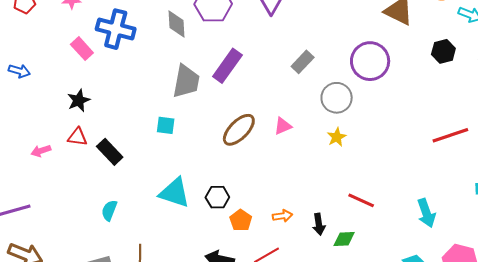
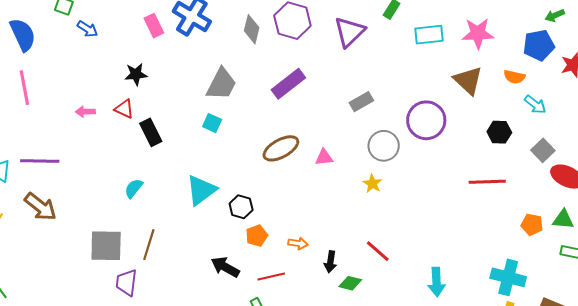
gray trapezoid: (186, 81) -> (221, 84), moved
red line: (450, 135) -> (487, 182), moved
yellow star: (337, 137) -> (372, 183), turned -30
cyan triangle: (175, 193) -> (201, 190), turned 48

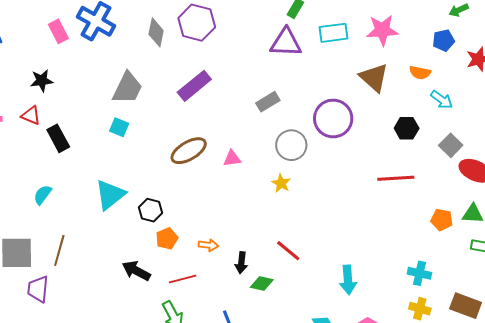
purple triangle: (349, 32) -> (286, 43), moved, turned 48
blue pentagon: (539, 45) -> (443, 40), size x0.7
cyan cross: (508, 277) -> (419, 273), size x0.7

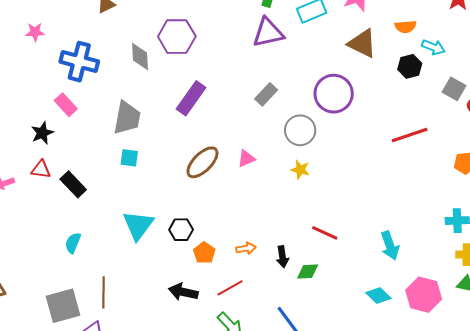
pink rectangle: (58, 31) -> (66, 105), moved
black hexagon: (407, 128) -> (410, 66), moved

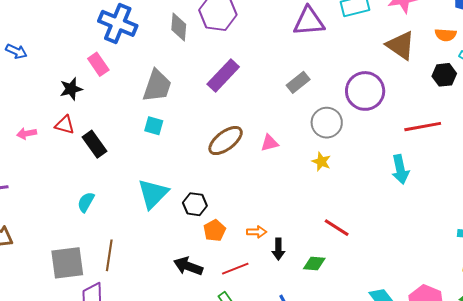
red line: (410, 135) -> (423, 127), moved
cyan arrow: (390, 246) -> (400, 169), moved
black arrow: (282, 257) -> (278, 249), moved

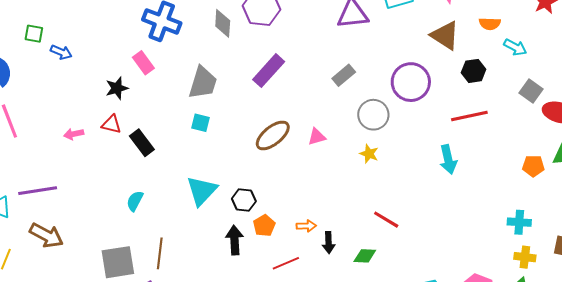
black hexagon: (444, 75) -> (474, 71), moved
black arrow: (188, 266) -> (235, 240), moved, turned 68

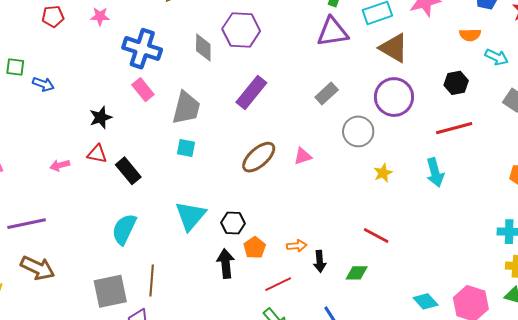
brown triangle: (445, 35) -> (394, 48), moved
pink rectangle: (143, 63) -> (143, 90), moved
yellow star: (369, 154) -> (383, 173), moved, turned 30
cyan semicircle: (135, 201) -> (124, 229), size x1.5

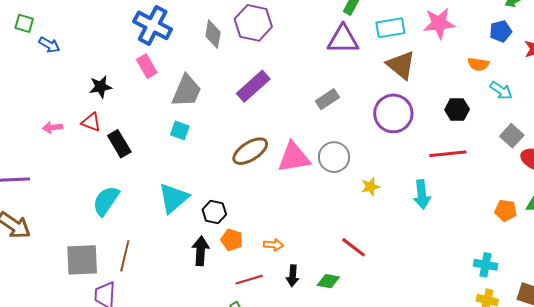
gray circle: (358, 131) -> (334, 157), moved
pink triangle: (303, 156) -> (294, 157), size x1.8
orange pentagon: (255, 248) -> (232, 240), turned -30
black arrow: (320, 261) -> (293, 276), moved

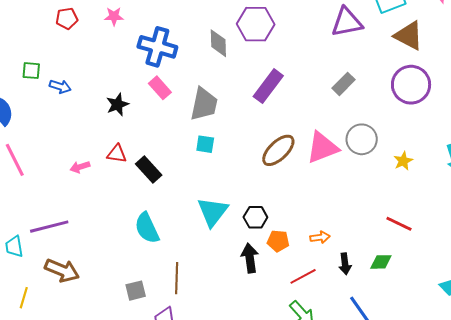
black star: (101, 87) -> (117, 104), moved
cyan semicircle: (106, 201) -> (147, 228), turned -48
gray square: (82, 260) -> (136, 291), size x0.6

